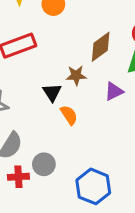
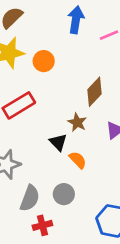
brown star: (76, 75) -> (77, 122), turned -30
gray circle: (44, 164) -> (64, 194), moved

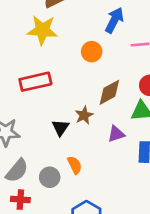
orange circle: (44, 61) -> (92, 52), moved
orange semicircle: (78, 160) -> (75, 165), moved

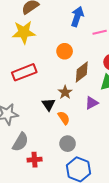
orange circle: (92, 52) -> (65, 51), moved
orange semicircle: (75, 165) -> (64, 118), moved
gray circle: (50, 177) -> (68, 144), moved
red cross: (20, 200) -> (35, 160), moved

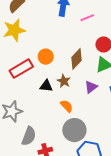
orange circle: (65, 51) -> (46, 57), moved
black triangle: (49, 104) -> (46, 86), moved, turned -40
gray circle: (68, 144) -> (74, 130), size x1.5

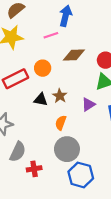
pink line: (87, 18) -> (51, 35), moved
brown diamond: (76, 59) -> (74, 55), moved, turned 40
orange semicircle: (67, 106) -> (61, 123), turned -120

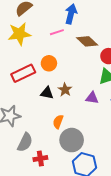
brown diamond: (74, 55) -> (87, 41), moved, turned 45
purple triangle: (88, 104) -> (92, 98), turned 40
orange semicircle: (61, 123) -> (58, 122), moved

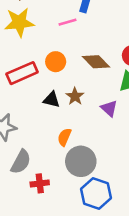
brown diamond: (87, 41) -> (96, 62), moved
purple triangle: (92, 98) -> (109, 108), turned 32

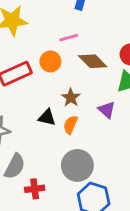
pink line: (68, 22) -> (69, 38), moved
black triangle: (52, 100) -> (47, 117), moved
orange semicircle: (64, 137) -> (70, 125), moved

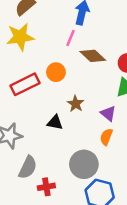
pink line: (69, 38) -> (71, 38), moved, turned -49
brown diamond: (93, 61) -> (93, 56), moved
orange semicircle: (70, 125) -> (106, 137), moved

